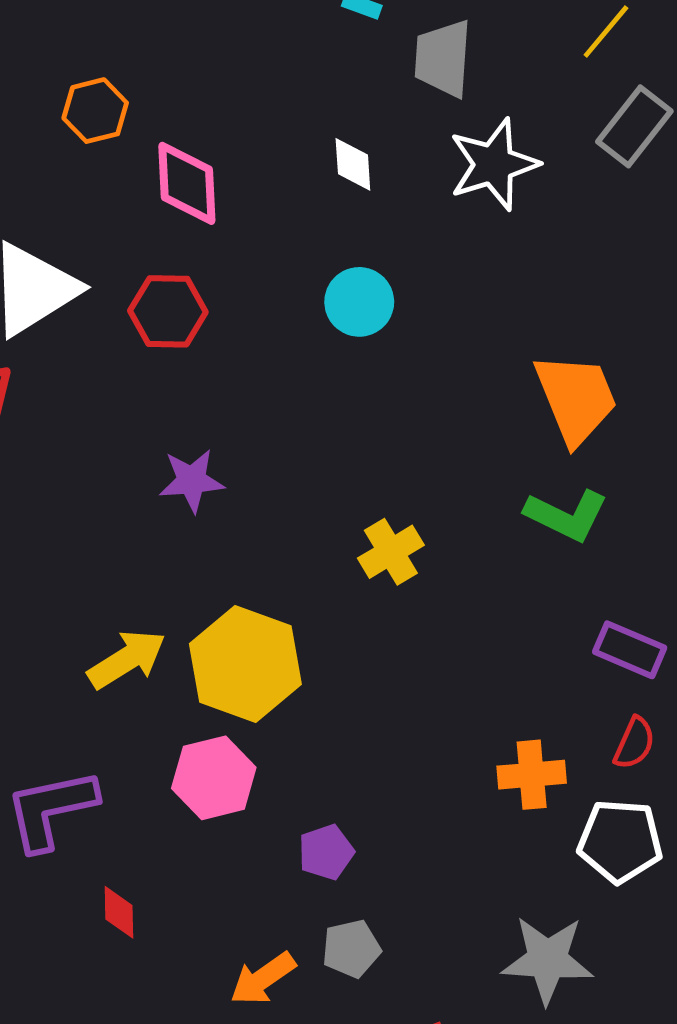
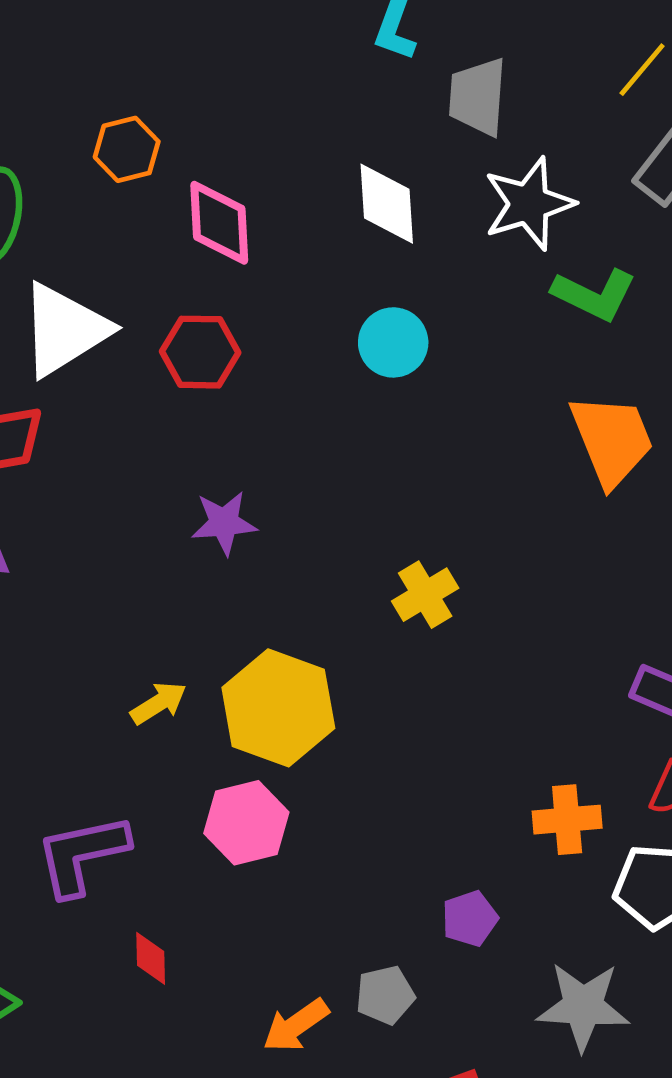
white diamond: (353, 164) -> (387, 204), size x1.5
green L-shape: (566, 515) -> (594, 295), moved
yellow arrow: (127, 659) -> (159, 703), size x0.7
purple pentagon: (326, 852) -> (470, 919), moved

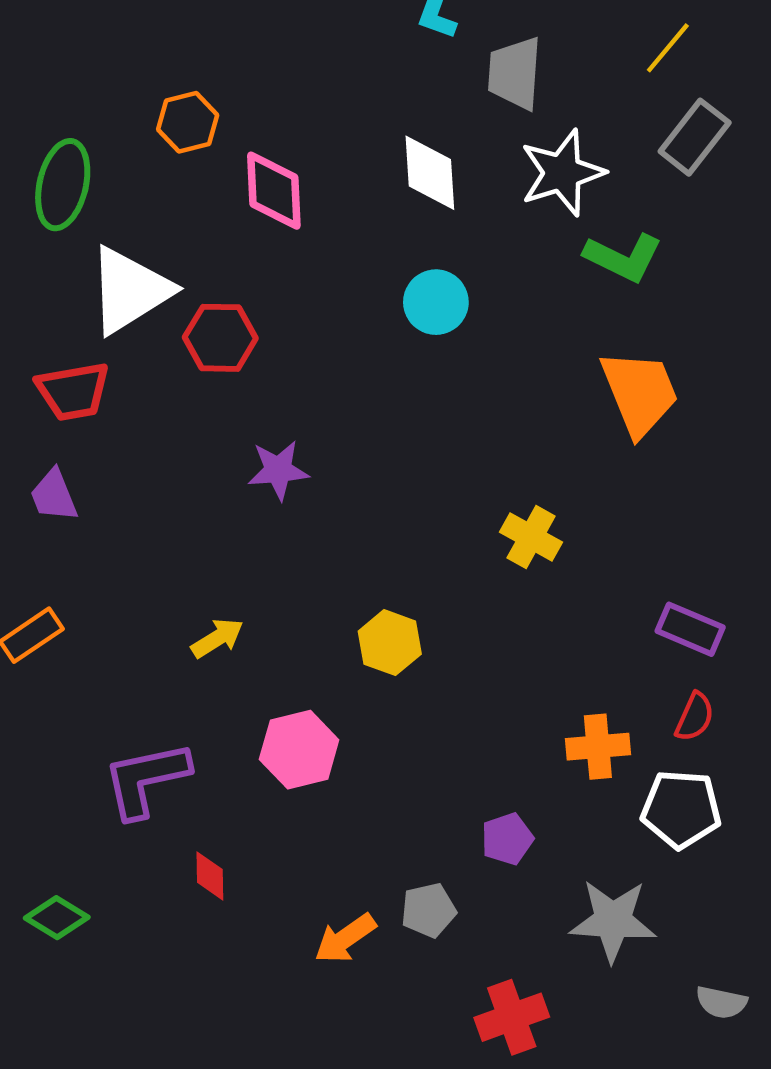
red hexagon: (200, 352) -> (220, 338), moved
yellow cross: (425, 595) -> (531, 537), moved, turned -30
yellow hexagon: (278, 708) -> (390, 643), moved, size x0.6

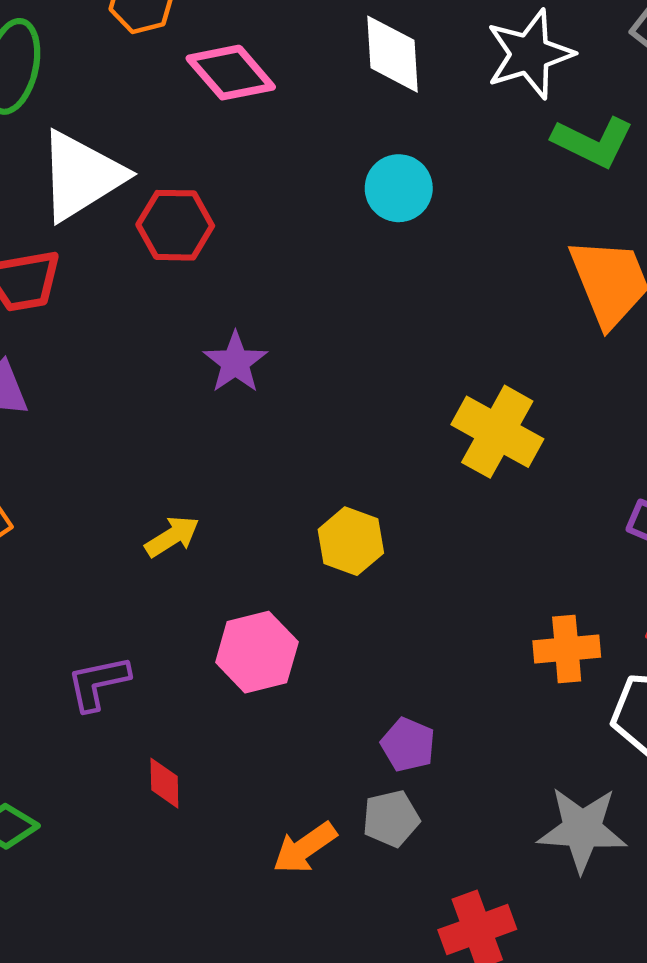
pink diamond: (274, 191) -> (231, 73), turned -38
purple star: (278, 470) -> (235, 362), turned -30
yellow cross: (531, 537) -> (497, 432), size x1.4
purple L-shape: (146, 779) -> (98, 683), size x0.7
purple pentagon: (507, 839) -> (408, 745), moved, turned -30

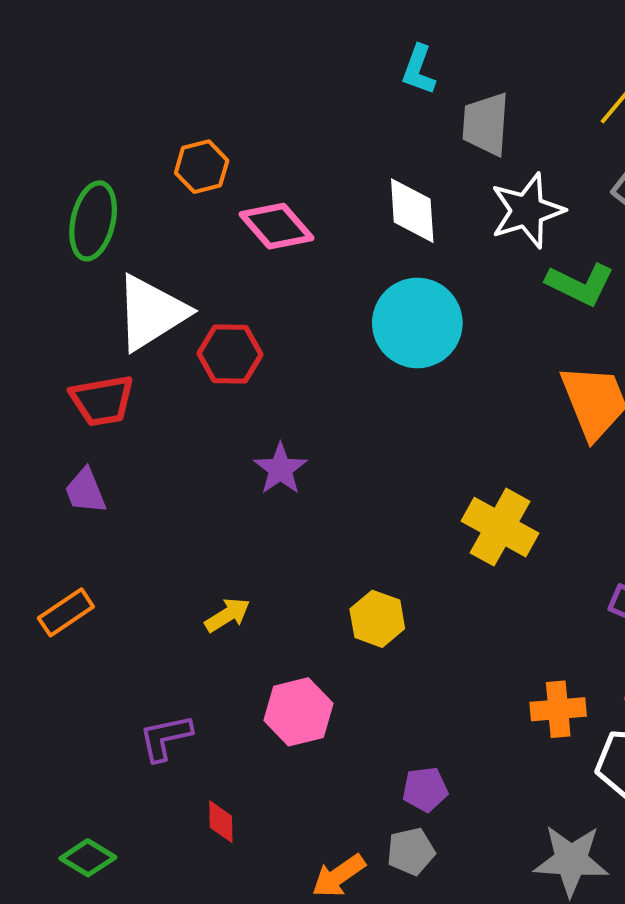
cyan circle: (399, 188) -> (417, 323), size x1.6
purple pentagon: (408, 745) -> (425, 789), turned -30

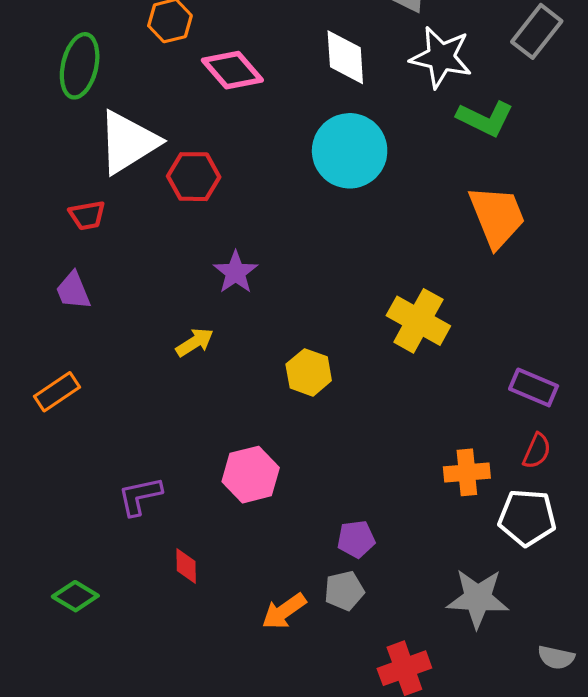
white star: (527, 211) -> (441, 57), turned 30
red trapezoid: (102, 400) -> (87, 215), size x0.7
yellow arrow: (227, 615) -> (195, 342), moved
yellow hexagon: (377, 619) -> (309, 372), moved

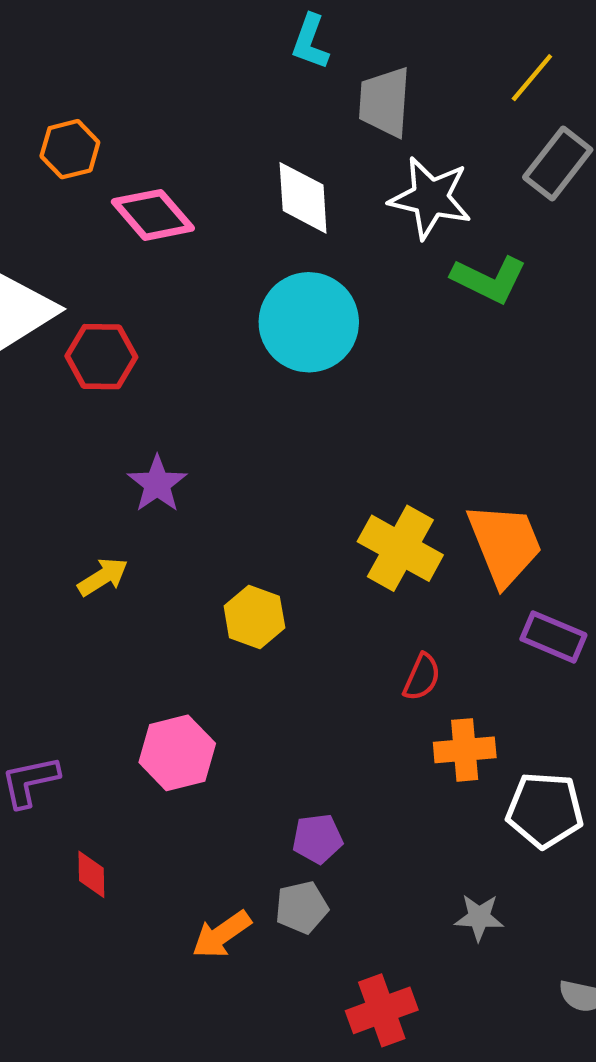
orange trapezoid: (497, 216) -> (505, 544), moved
red semicircle: (537, 451) -> (422, 677), moved
gray star: (478, 598) -> (479, 917), size x0.6

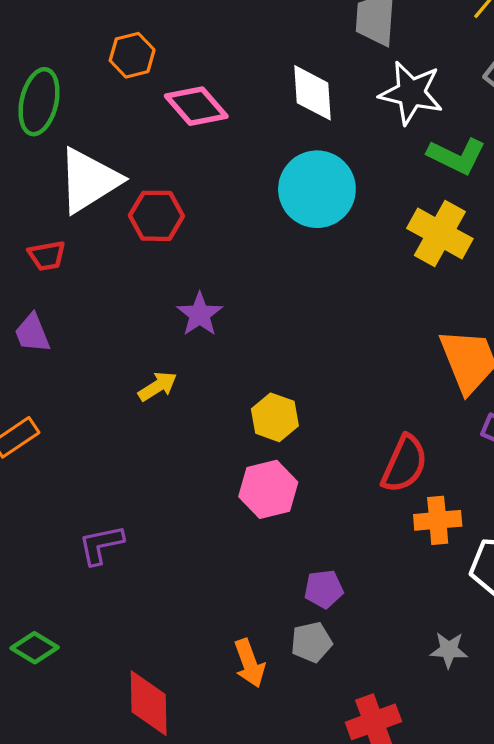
yellow cross: (400, 548) -> (440, 233), moved
red semicircle: (422, 677) -> (404, 464), size x1.6
pink hexagon: (177, 753) -> (268, 489), moved
red diamond: (91, 874) -> (149, 703), moved, size x1.8
orange arrow: (222, 935) -> (249, 663), turned -75

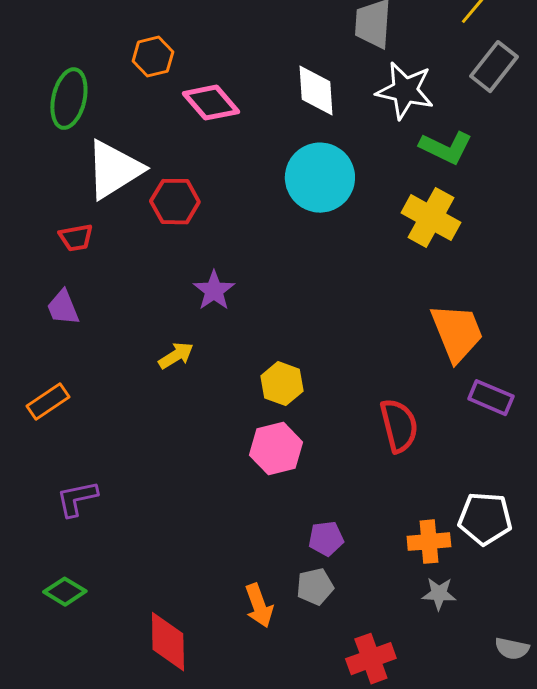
red semicircle: (404, 464) -> (399, 426), turned -38
orange cross: (438, 520) -> (429, 542), moved
purple L-shape: (101, 545) -> (77, 499), moved

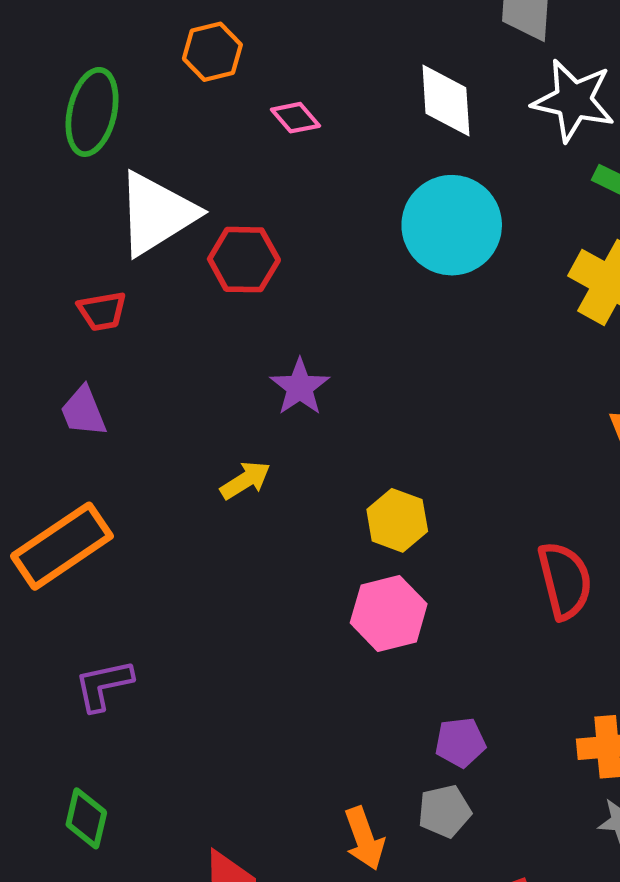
pink diamond: (211, 103) -> (295, 118), size x0.6
orange rectangle: (48, 402) -> (62, 546), size x1.6
green diamond: (65, 592) -> (86, 818), turned 72

